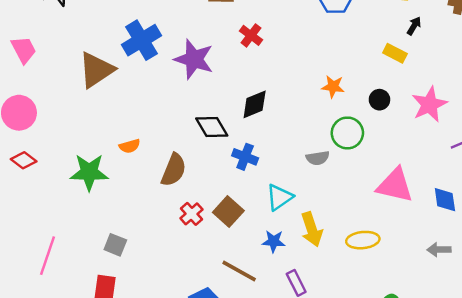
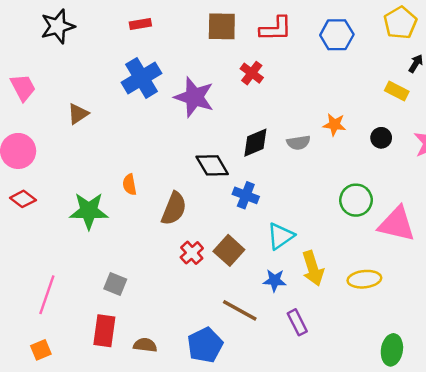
brown triangle: (96, 70) -> (78, 114), moved, size x0.6
green circle: (347, 133) -> (356, 200), moved
orange semicircle: (130, 146) -> (130, 185), turned 96
gray semicircle: (318, 158) -> (298, 143), moved

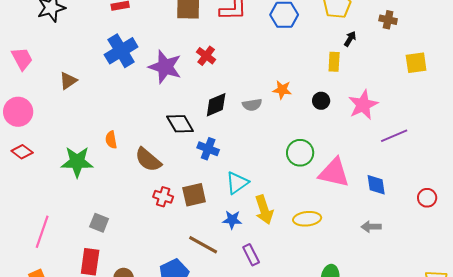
red cross: (252, 73) -> (206, 56), moved
yellow rectangle: (397, 91) -> (334, 62), turned 66
brown semicircle: (174, 208) -> (148, 160), turned 108
brown square: (229, 250) -> (194, 195), turned 35
red cross: (192, 253) -> (163, 197), turned -30

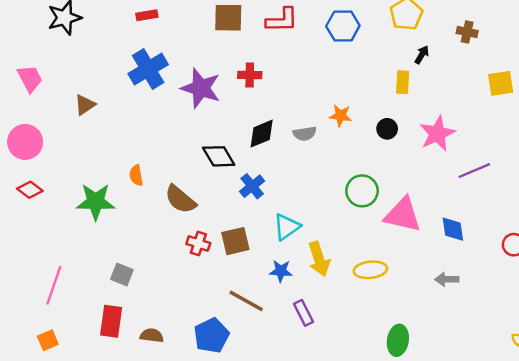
red cross: (206, 56) -> (250, 75), turned -36
blue cross: (208, 149) -> (252, 186), turned 30

